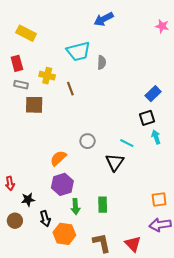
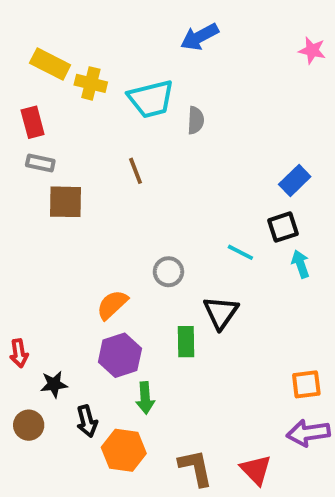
yellow cross: (47, 76) -> (91, 83), moved
cyan line: (127, 143) -> (240, 252), moved
green rectangle: (103, 205) -> (186, 342), moved

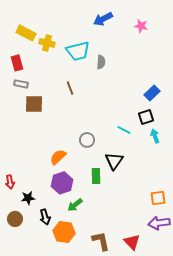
pink star: (312, 50) -> (141, 26), moved
green arrow: (145, 398) -> (75, 205), turned 56

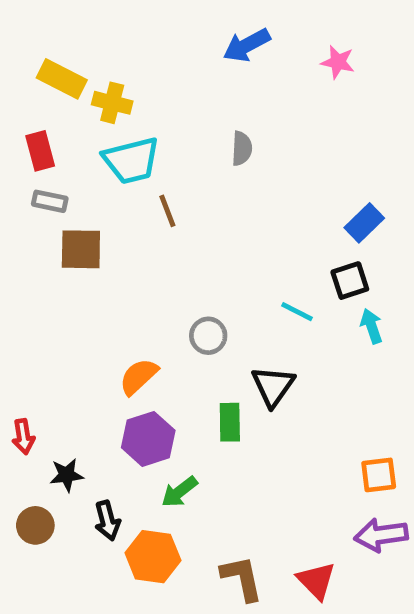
cyan trapezoid: (78, 51) -> (131, 160), moved

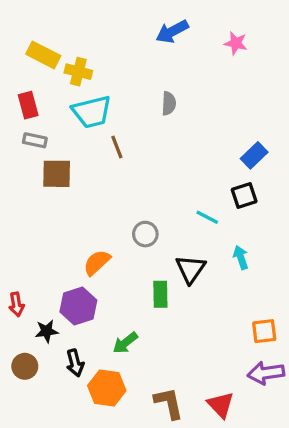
cyan arrow: (371, 326) -> (241, 257), moved
purple hexagon: (148, 439) -> (78, 306), moved

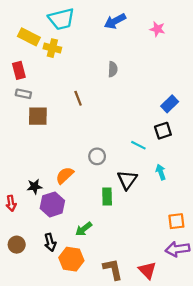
cyan trapezoid: (92, 112) -> (61, 19), moved
black star: (47, 331) -> (35, 187), moved

